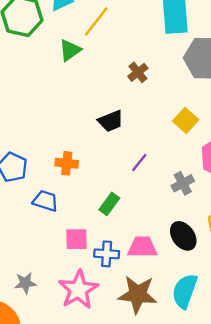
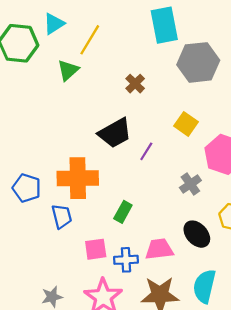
black trapezoid: (111, 121) -> (115, 133), size x1.4
purple line: (139, 162) -> (146, 151), moved
orange cross: (67, 163) -> (78, 178), size x1.8
blue trapezoid: (45, 201) -> (62, 216), turned 65

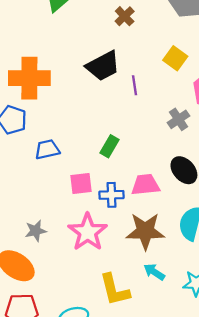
purple line: (146, 151) -> (134, 85), turned -42
orange cross: (78, 178) -> (29, 78), moved
blue trapezoid: (62, 216) -> (47, 149), turned -90

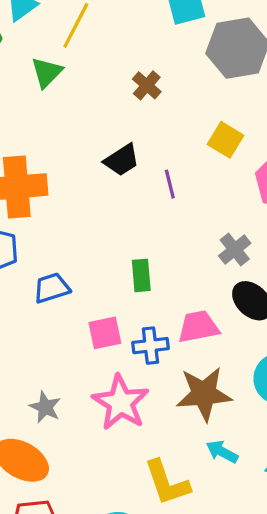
black trapezoid: (103, 66) -> (122, 160), size x0.7
gray cross: (178, 119) -> (235, 249), moved
green rectangle: (109, 146) -> (141, 275), turned -30
gray star: (36, 231) -> (45, 407), turned -30

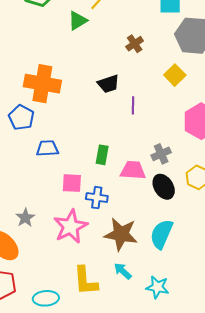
yellow square: (226, 140) -> (175, 75), moved
pink trapezoid: (198, 327) -> (133, 170), moved

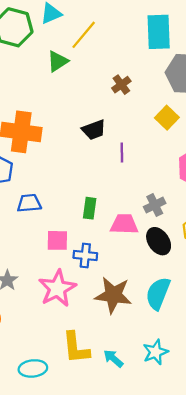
cyan arrow: (123, 271) -> (113, 358), moved
cyan star: (157, 287) -> (155, 352), turned -30

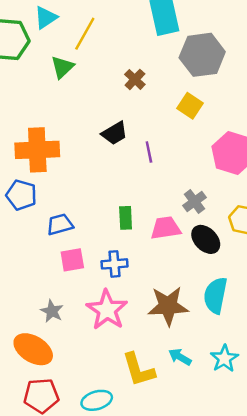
pink square: (57, 240) -> (72, 260), moved
blue cross: (85, 255) -> (114, 264), moved
cyan arrow: (113, 358) -> (180, 357), moved

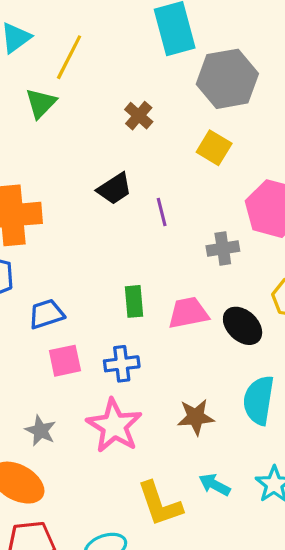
gray cross: (194, 202) -> (223, 249), moved, turned 30
brown star: (168, 306) -> (196, 417), size x0.7

